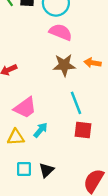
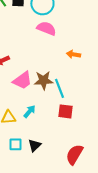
brown star: (64, 65) -> (43, 80), moved
pink trapezoid: (25, 108) -> (22, 80), moved

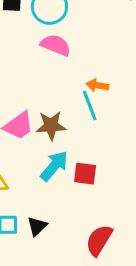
cyan line: (59, 88) -> (90, 106), moved
cyan arrow: (29, 111) -> (54, 166), moved, size x1.5

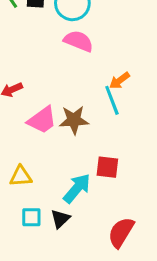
orange arrow: (97, 85) -> (119, 81), turned -45
cyan arrow: (54, 166) -> (77, 188), moved

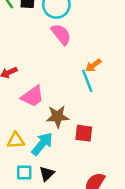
pink semicircle: (78, 41) -> (61, 34), turned 30
brown star: (74, 120) -> (58, 117), moved
cyan arrow: (77, 188) -> (42, 144), moved

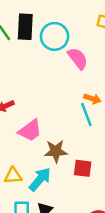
pink semicircle: (61, 34) -> (78, 58), moved
orange arrow: (93, 65) -> (92, 99), turned -126

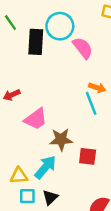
black rectangle: (25, 27) -> (36, 42), moved
yellow triangle: (13, 176) -> (19, 176), moved

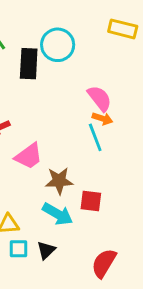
pink semicircle: (83, 48) -> (100, 98), moved
cyan arrow: (45, 167) -> (58, 214), moved, turned 80

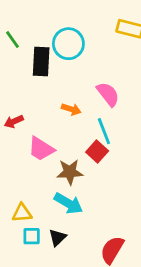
orange arrow: (102, 119) -> (71, 109), moved
pink trapezoid: (29, 156) -> (41, 149), turned 68
red square: (91, 201) -> (97, 152), moved, turned 35

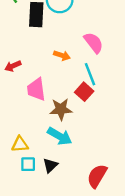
pink trapezoid: (41, 149) -> (36, 89), turned 50

